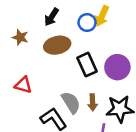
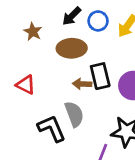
blue circle: (87, 22) -> (98, 21), moved
brown arrow: (93, 102) -> (82, 84), moved, turned 84

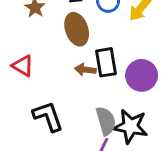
brown ellipse: (72, 48) -> (77, 29), turned 68
gray semicircle: (74, 114) -> (106, 121), moved

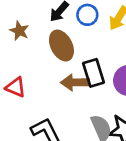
brown arrow: (85, 70) -> (75, 82), size x1.4

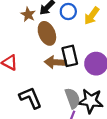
brown star: (19, 31) -> (28, 14), moved

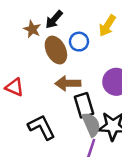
blue circle: (68, 12) -> (79, 42), moved
black rectangle: (70, 56) -> (84, 105), moved

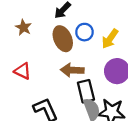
yellow arrow: (107, 26) -> (110, 39), moved
brown star: (32, 29) -> (23, 27), moved

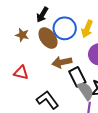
brown star: (23, 27) -> (22, 35), moved
blue circle: (84, 32) -> (65, 28), size x1.5

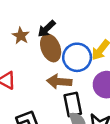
black arrow: (42, 15) -> (47, 29), moved
blue circle: (65, 28) -> (77, 57), moved

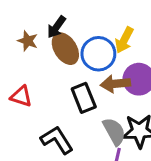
brown arrow: (59, 82) -> (115, 84), moved
black rectangle: (73, 104) -> (84, 98), moved

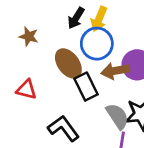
black arrow: (56, 27) -> (76, 18), moved
yellow arrow: (124, 40) -> (99, 19), moved
brown ellipse: (65, 49) -> (68, 63), moved

